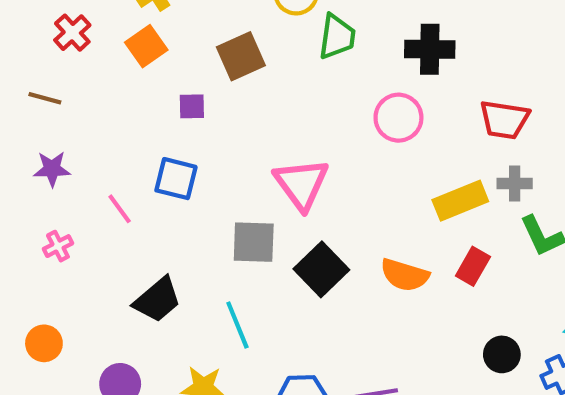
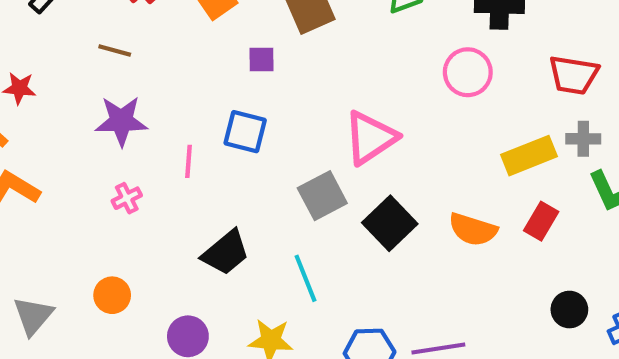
purple star: (52, 169) -> (121, 121), size x1.4
pink triangle: (301, 184) -> (370, 138), turned 32
pink line: (120, 209) -> (189, 161), turned 40
gray square: (254, 242) -> (322, 196), turned -30

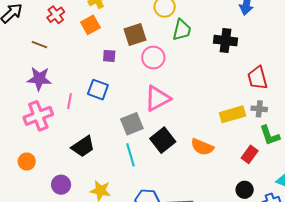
pink circle: (468, 72) -> (153, 58), moved
red trapezoid: (574, 75) -> (258, 78), turned 60
pink cross: (127, 198) -> (38, 116), size x2.0
red rectangle: (541, 221) -> (250, 154), moved
cyan line: (305, 278) -> (131, 155), moved

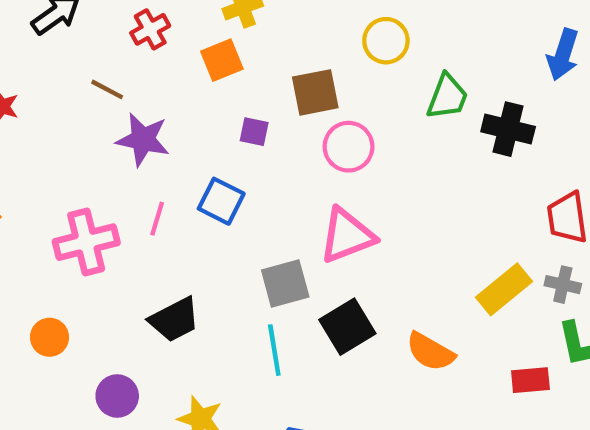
green trapezoid: (182, 30) -> (447, 97), moved
purple star: (39, 79) -> (143, 140), moved
yellow rectangle: (232, 114) -> (504, 289), turned -30
red rectangle: (250, 154) -> (530, 380), turned 42

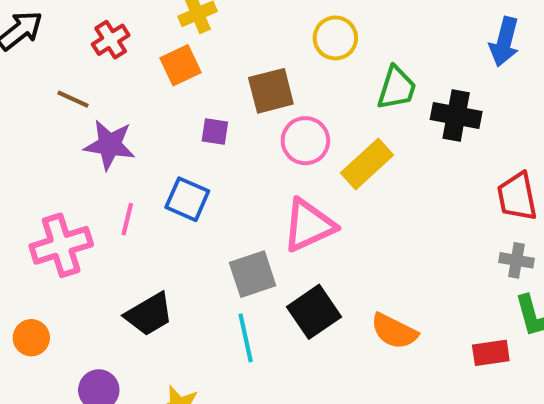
yellow rectangle: (504, 289) -> (367, 164), moved

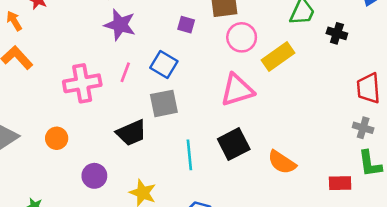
black cross: (456, 115) -> (337, 33), size x0.7
gray square: (253, 274) -> (164, 103), moved

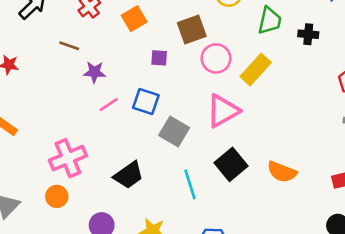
purple star: (120, 25) -> (94, 72), size x0.7
pink line: (125, 72) -> (109, 104), moved, turned 48
pink cross: (82, 83) -> (68, 158), moved
gray square: (164, 103) -> (174, 131), moved, turned -36

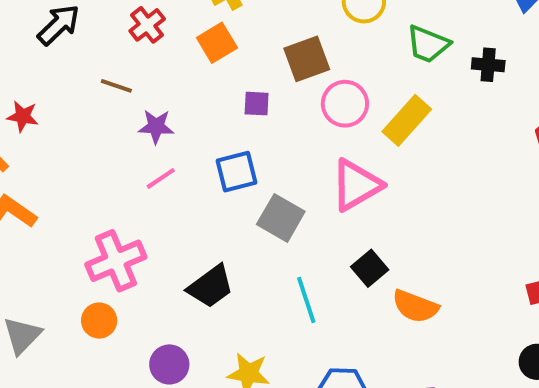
green trapezoid: (270, 21) -> (428, 44), turned 100
blue square: (146, 102) -> (236, 172), turned -32
pink line: (109, 104) -> (161, 178), moved
black square: (231, 164) -> (370, 268), size x0.7
orange semicircle: (282, 172) -> (415, 306), moved

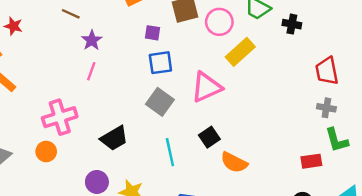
pink circle: (345, 104) -> (219, 22), moved
purple star: (156, 127) -> (92, 40), turned 30
blue square: (236, 172) -> (160, 63), moved
pink line: (161, 178) -> (91, 71), turned -42
purple circle: (169, 364) -> (97, 182), moved

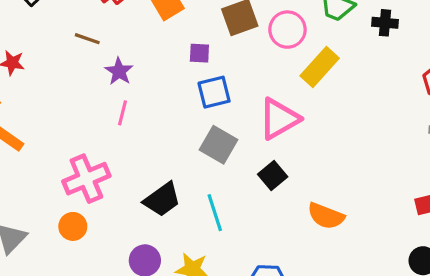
black square: (209, 137) -> (273, 176), moved
cyan line: (170, 152) -> (215, 213), moved

